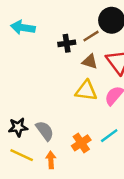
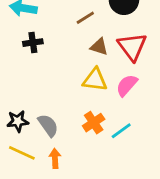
brown line: (91, 36) -> (85, 18), moved
black cross: (67, 43) -> (33, 43), moved
orange cross: (81, 143) -> (94, 123), moved

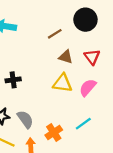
black cross: (33, 43) -> (13, 80), moved
red triangle: (132, 47) -> (92, 57), size x0.7
orange cross: (94, 123) -> (54, 132), moved

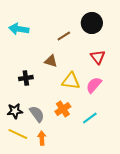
brown triangle: (66, 57) -> (51, 61), moved
orange cross: (54, 132) -> (63, 109), moved

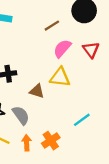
brown triangle: (51, 61) -> (37, 91), moved
pink semicircle: (94, 85) -> (62, 49), moved
orange cross: (63, 109) -> (51, 141), moved

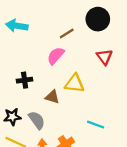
pink semicircle: (62, 49) -> (56, 56), moved
cyan line: (82, 120) -> (96, 125), turned 56

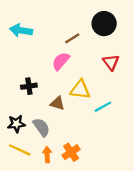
cyan line: (96, 125) -> (103, 107), moved, turned -49

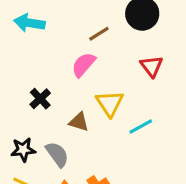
black cross: (29, 86) -> (40, 99), turned -35
yellow triangle: (80, 90) -> (110, 103), turned 50

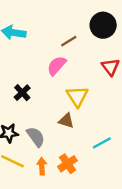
brown triangle: (79, 122) -> (66, 121), moved
cyan line: (141, 126) -> (102, 143), moved

